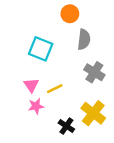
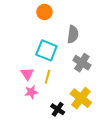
orange circle: (70, 14) -> (44, 12), moved
cyan square: (41, 49) -> (46, 50), moved
yellow line: (55, 89) -> (47, 77), turned -48

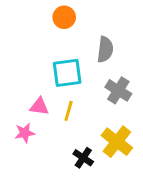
cyan square: (46, 50) -> (67, 73), turned -30
pink triangle: (27, 74) -> (39, 107), turned -48
pink star: (31, 92) -> (25, 133), moved

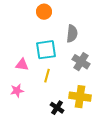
pink triangle: (39, 107) -> (22, 65), moved
yellow cross: (117, 142) -> (80, 97), turned -30

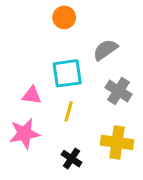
gray semicircle: (72, 34) -> (105, 50), turned -132
pink star: (17, 91) -> (24, 134), size x1.5
black cross: (57, 108) -> (72, 159), moved

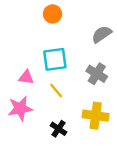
gray semicircle: (105, 50) -> (102, 34), moved
yellow line: (69, 112) -> (56, 91), turned -56

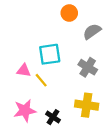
orange circle: (53, 14) -> (69, 13), moved
yellow line: (56, 91) -> (41, 80), moved
pink star: (20, 108) -> (25, 111), moved

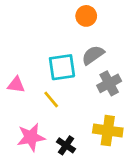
gray semicircle: (92, 31) -> (93, 55), moved
gray cross: (88, 67) -> (109, 83), turned 30
pink triangle: (24, 70) -> (16, 85), moved

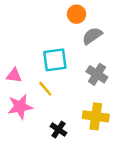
gray semicircle: (93, 55) -> (92, 36), moved
gray cross: (109, 83) -> (97, 74), turned -30
pink star: (31, 137) -> (20, 107), moved

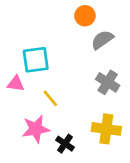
cyan square: (55, 60) -> (36, 60), moved
pink star: (20, 107) -> (36, 129), moved

